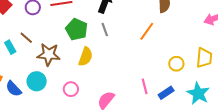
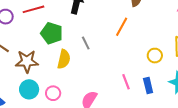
gray line: (105, 30) -> (86, 43), moved
cyan circle: (37, 81) -> (29, 89), moved
blue rectangle: (166, 93) -> (148, 86), turned -63

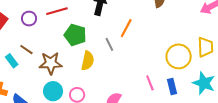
orange line: (122, 27) -> (126, 28), moved
yellow circle: (155, 56) -> (179, 56), size x1.6

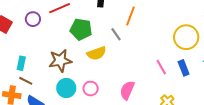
brown line: (26, 50) -> (26, 81), moved
cyan rectangle: (12, 61) -> (21, 63), turned 56
yellow semicircle: (88, 61) -> (97, 53), turned 66

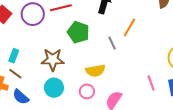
purple circle: (33, 19) -> (33, 14), size x1.5
yellow semicircle: (97, 53) -> (95, 71), moved
pink circle: (91, 89) -> (87, 91), moved

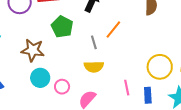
yellow semicircle: (95, 71) -> (94, 67), moved
cyan circle: (54, 88) -> (40, 78), moved

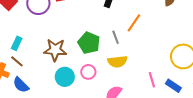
green pentagon: (62, 27) -> (89, 43), moved
pink circle: (62, 87) -> (88, 72), moved
blue rectangle: (148, 95) -> (173, 86), turned -49

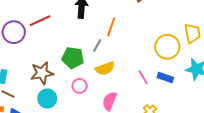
gray line: (116, 37) -> (97, 45), turned 64
cyan circle: (65, 77) -> (47, 98), moved

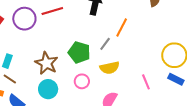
brown star: (42, 73) -> (46, 63), turned 30
blue rectangle: (165, 78) -> (176, 79), moved

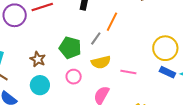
brown star: (46, 63) -> (38, 59), size x0.7
pink line: (146, 82) -> (128, 72), moved, turned -56

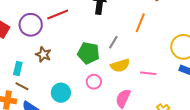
orange line: (112, 22) -> (140, 23), moved
brown star: (38, 59) -> (43, 54), moved

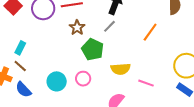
gray line: (113, 42) -> (109, 26), moved
brown star: (43, 54) -> (77, 28), moved
pink circle: (94, 82) -> (83, 79), moved

